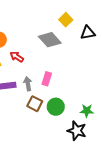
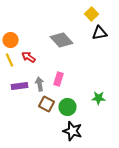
yellow square: (66, 20) -> (92, 14), moved
green star: (87, 111) -> (98, 98), moved
black star: (77, 131) -> (72, 131), moved

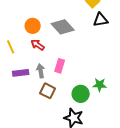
orange circle: (10, 40) -> (33, 26), moved
red arrow: (28, 57) -> (38, 45), moved
green circle: (68, 107) -> (81, 94), moved

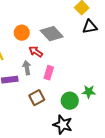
red arrow: (38, 45) -> (36, 52), moved
gray arrow: (41, 71) -> (27, 68), moved
brown square: (48, 91) -> (37, 98), turned 35

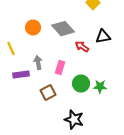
black triangle: (90, 27) -> (103, 37), moved
red arrow: (36, 52) -> (82, 47), moved
green circle: (70, 101) -> (81, 84), moved

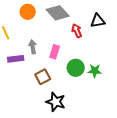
red arrow: (82, 47) -> (77, 31), turned 32
black star: (74, 120) -> (56, 102), moved

